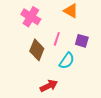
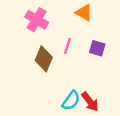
cyan semicircle: (67, 61) -> (71, 101), moved
red arrow: (49, 86) -> (90, 102), moved, turned 78

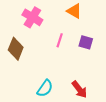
brown diamond: (44, 59) -> (16, 49), moved
cyan semicircle: (71, 101) -> (45, 88), moved

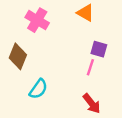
pink line: (60, 40) -> (90, 67), moved
cyan semicircle: (45, 88) -> (38, 89), moved

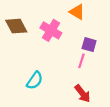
pink cross: (37, 20) -> (51, 30), moved
brown diamond: (18, 56) -> (16, 26), moved, turned -50

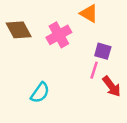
pink cross: (51, 30) -> (59, 35), turned 30
red arrow: (83, 93) -> (112, 86), moved

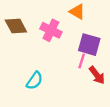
pink cross: (59, 35) -> (51, 30), turned -35
purple square: (103, 51) -> (89, 45), size x1.5

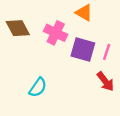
purple square: (89, 45) -> (83, 49), moved
pink line: (82, 61) -> (107, 52), moved

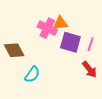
orange triangle: (84, 13) -> (60, 23), moved, turned -35
brown diamond: (18, 28) -> (14, 50), moved

